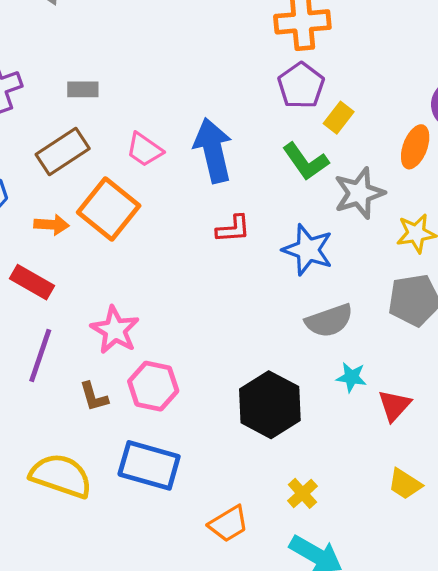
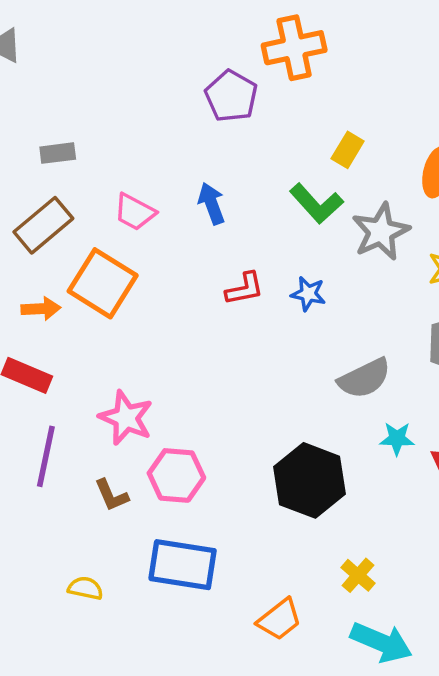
purple pentagon: (301, 86) -> (231, 96), moved
blue arrow: (213, 150) -> (212, 204), size x0.6
blue star: (308, 250) -> (308, 294), moved, size x0.6
yellow semicircle: (61, 476) -> (85, 588), size x0.5

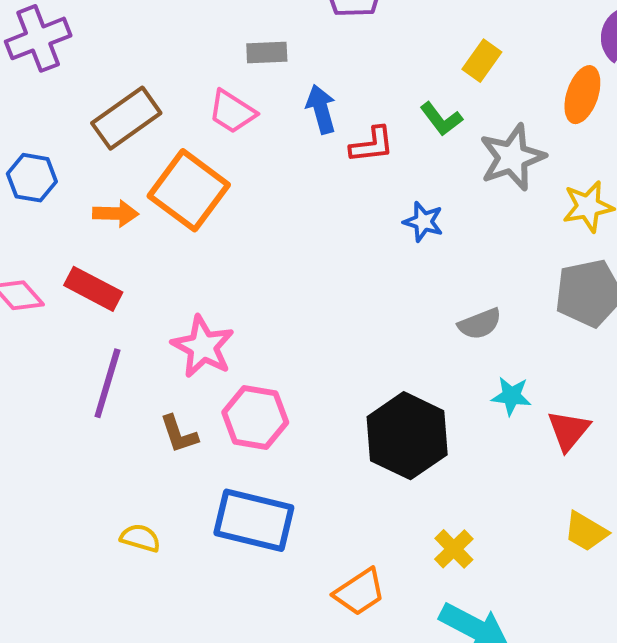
gray rectangle: (58, 153) -> (267, 53), moved
green L-shape: (316, 203) -> (441, 119), size x0.7
red L-shape: (245, 289) -> (372, 145), moved
gray semicircle: (364, 378) -> (480, 324), size x0.7

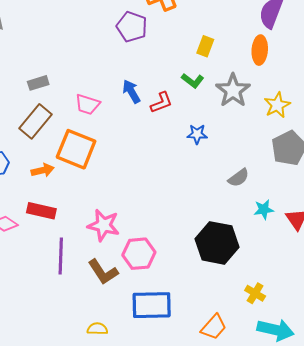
gray rectangle: (267, 53) -> (38, 83), moved
brown L-shape: (179, 434) -> (103, 272), size x1.4

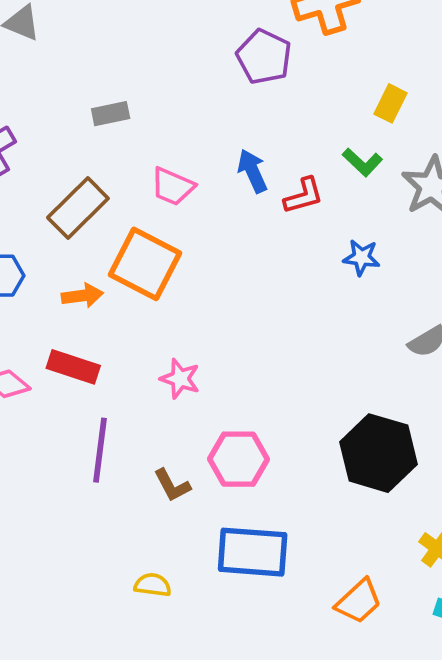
gray rectangle: (38, 83) -> (111, 114), moved
pink star: (104, 225) -> (180, 379), moved, size x0.7
brown L-shape: (103, 272) -> (172, 485), size x0.7

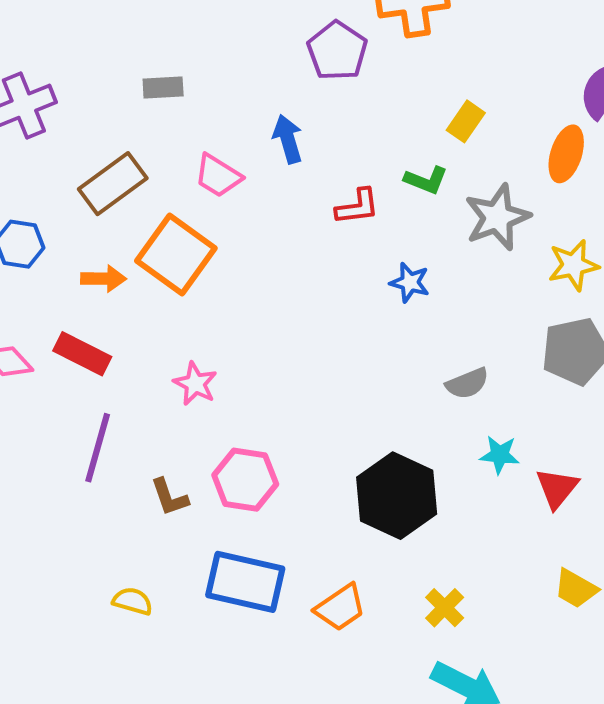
green L-shape: (362, 162) -> (426, 180), turned -30
blue arrow: (252, 171) -> (288, 139), moved
orange trapezoid: (359, 601) -> (340, 608), moved

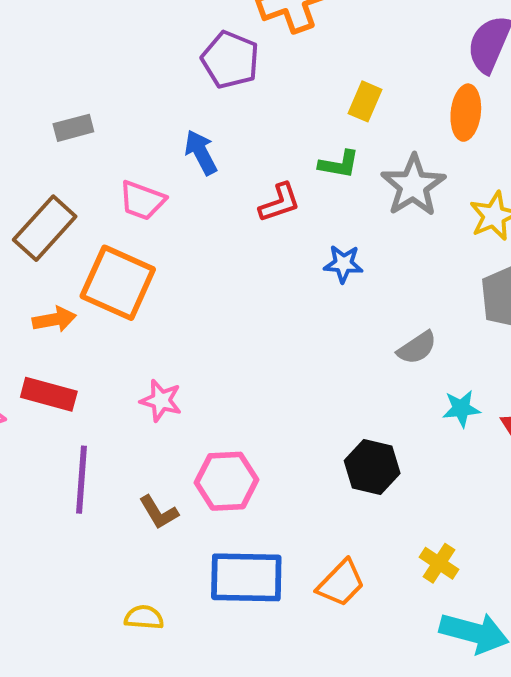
black hexagon: (397, 496) -> (372, 467), size x0.7

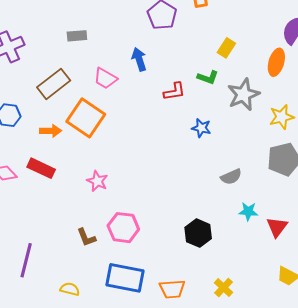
purple line: (81, 480) -> (26, 260), moved
orange trapezoid: (341, 583) -> (172, 289), turned 32

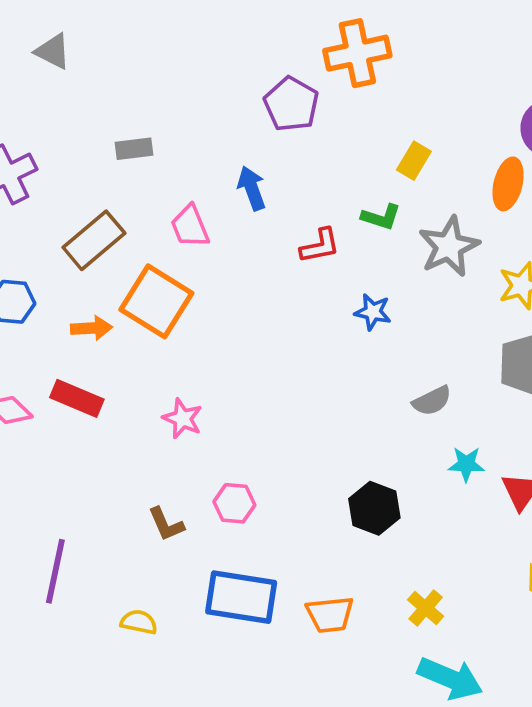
pink trapezoid: (105, 78) -> (190, 226), turned 40
pink hexagon: (123, 228) -> (234, 503), size x0.7

